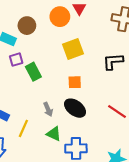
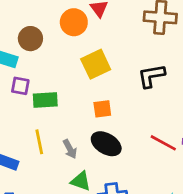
purple square: (16, 60) -> (20, 86), turned 32
green rectangle: (33, 72) -> (45, 100), turned -60
yellow line: (23, 128) -> (39, 142), moved, turned -30

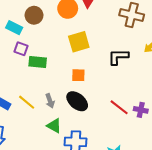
yellow line: (39, 142) -> (27, 102), moved, turned -48

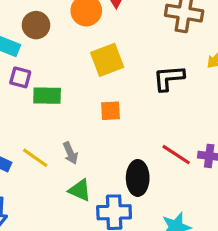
black ellipse: (77, 101) -> (138, 178), moved, turned 55

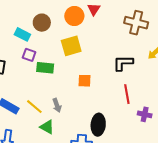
yellow square: (107, 60) -> (71, 46), moved
red line: (176, 155) -> (127, 94), moved, turned 42
green triangle: (80, 190) -> (47, 127), moved

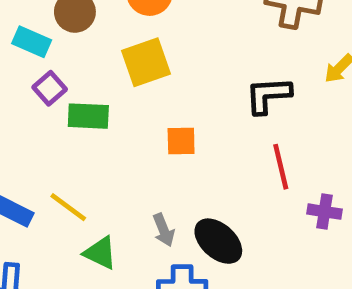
purple square: (29, 55) -> (50, 88), turned 32
gray arrow: (57, 105) -> (164, 230), moved
black ellipse: (98, 125) -> (218, 241), turned -50

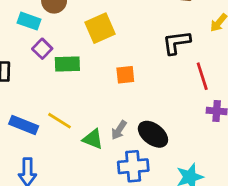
red line: (281, 167) -> (202, 76), moved
gray arrow: (164, 230) -> (119, 130), turned 60
green triangle: (100, 253) -> (93, 139), moved

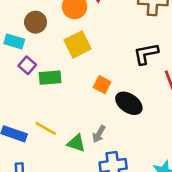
orange square: (125, 75) -> (102, 85), turned 36
black ellipse: (153, 134) -> (129, 103), moved

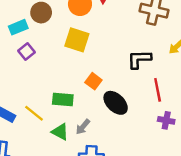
cyan rectangle: (14, 41) -> (18, 27), turned -48
yellow square: (78, 44) -> (77, 40), turned 35
green rectangle: (50, 78) -> (63, 99), moved

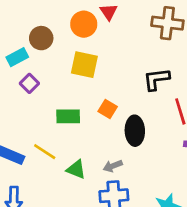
green rectangle: (63, 99) -> (68, 116), moved
black ellipse: (116, 103) -> (135, 131), turned 50
gray arrow: (83, 127) -> (113, 166), moved, turned 35

